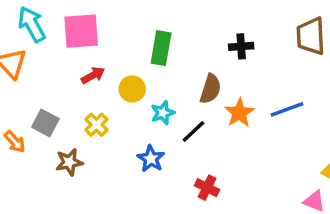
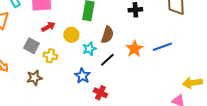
brown semicircle: (210, 89) -> (107, 35), moved
gray square: (45, 123) -> (31, 46), moved
yellow cross: (96, 125) -> (50, 56), turned -32
red cross: (207, 188) -> (100, 93), moved

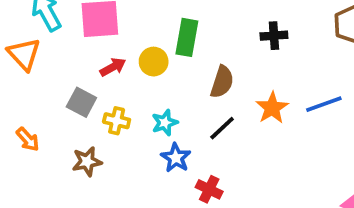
yellow circle: (71, 35) -> (154, 62), moved
cyan star: (89, 49) -> (165, 123), moved

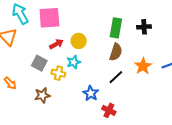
green rectangle: (187, 37) -> (116, 28), moved
cyan star: (165, 123) -> (74, 62), moved

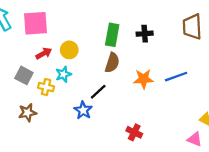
orange star: (143, 66) -> (144, 79), turned 30
black line: (116, 77) -> (98, 92), moved
red cross: (109, 110) -> (134, 132), moved

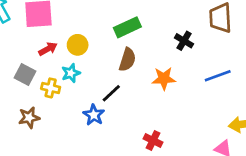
black cross: (145, 34) -> (184, 41), moved, turned 35
green rectangle: (112, 35) -> (127, 27), turned 55
blue line: (176, 77) -> (218, 76), moved

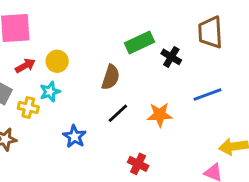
green rectangle: (127, 27) -> (140, 42), moved
orange star: (164, 79) -> (160, 115), moved
black line: (111, 93) -> (118, 113), moved

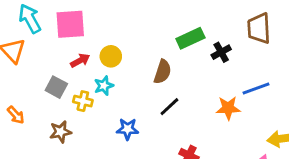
black cross: (171, 57) -> (221, 52), turned 30
orange star: (160, 115) -> (228, 108), moved
blue star: (74, 136) -> (128, 129), turned -30

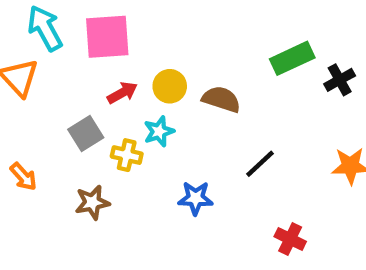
brown semicircle: (162, 72) -> (221, 99), moved, turned -90
gray square: (56, 87) -> (86, 134), turned 30

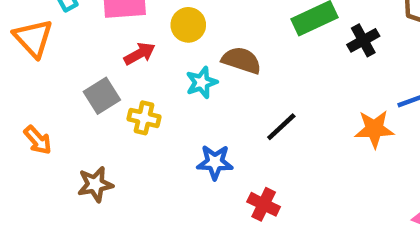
yellow circle: (170, 86) -> (188, 25), moved
cyan star: (159, 131) -> (202, 82), moved
brown star: (92, 202) -> (95, 184), moved
red cross: (290, 239) -> (264, 204), moved

